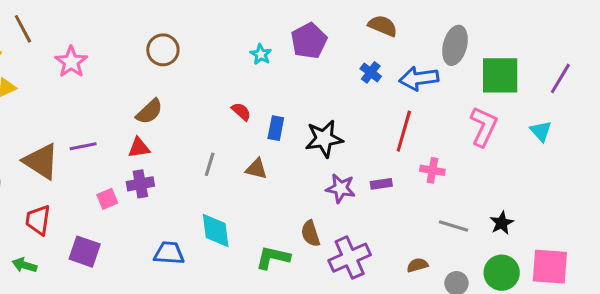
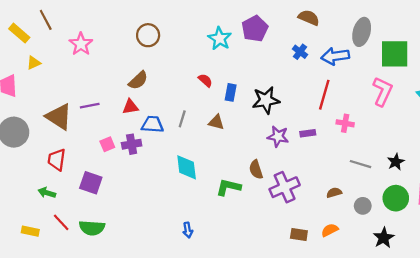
cyan star: (261, 54) -> (220, 39), size x1.5
purple cross: (140, 184) -> (132, 144), moved
blue trapezoid: (169, 253) -> (152, 124), moved

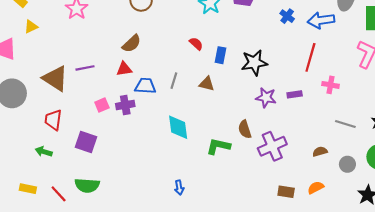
red line: (61, 222) -> (59, 194), moved

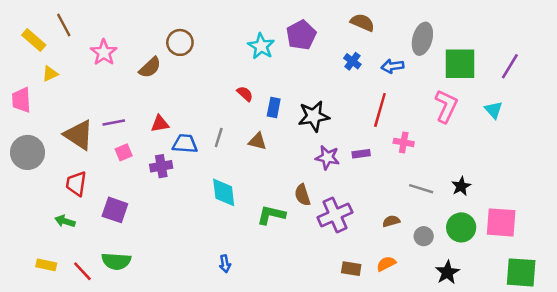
blue arrow: (321, 20) -> (392, 66), size x0.7
brown semicircle: (132, 44) -> (150, 67), moved
pink square: (102, 105) -> (124, 152), moved

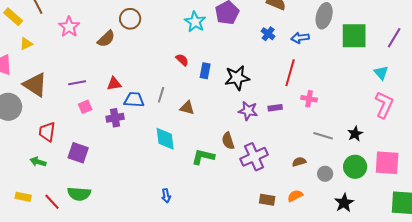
pink L-shape: (446, 106) -> (384, 105), moved
brown triangle: (79, 135) -> (35, 85), moved
brown triangle: (257, 141) -> (187, 108), moved

